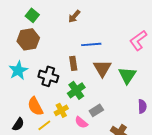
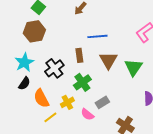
black cross: (48, 76) -> (54, 68), turned 36
black semicircle: (18, 124) -> (24, 83), moved

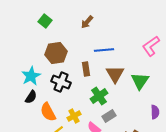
brown hexagon: (34, 31) -> (56, 53), moved
black cross: (54, 68) -> (61, 82), turned -30
green cross: (82, 82) -> (99, 96), moved

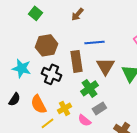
brown rectangle: (86, 69) -> (76, 61), size x1.5
cyan star: (31, 76) -> (21, 68), turned -30
black semicircle: (31, 97) -> (14, 99), moved

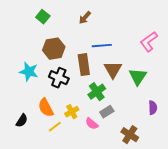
black semicircle: (14, 99) -> (22, 121), moved

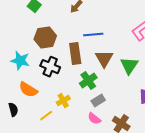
orange semicircle: (46, 108) -> (28, 90), moved, turned -30
black semicircle: (22, 121) -> (13, 110), turned -48
pink semicircle: (92, 124) -> (94, 119), moved

